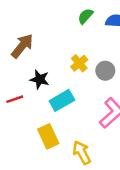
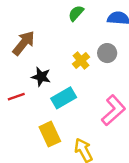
green semicircle: (85, 16) -> (76, 13), moved
gray circle: (105, 71) -> (107, 53), moved

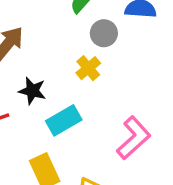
gray circle: (107, 53) -> (104, 33), moved

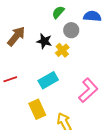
black star: (32, 91) -> (44, 41), moved

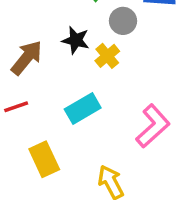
brown arrow: (16, 36) -> (27, 58), moved
yellow rectangle: (37, 109) -> (44, 159), moved

